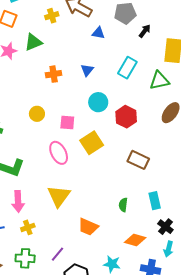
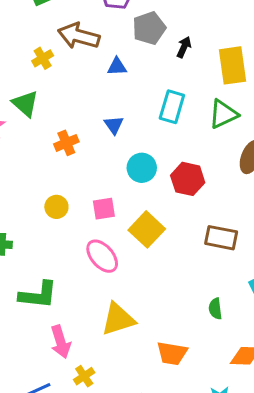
green triangle: (33, 42) -> (25, 104), turned -42
yellow triangle: (59, 196) -> (118, 319), turned 50

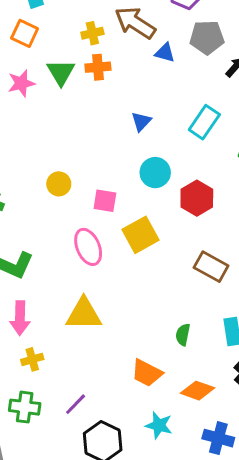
blue triangle: (117, 67) -> (165, 53), moved
orange cross: (66, 143) -> (98, 67), moved
orange trapezoid: (172, 353) -> (147, 373), moved

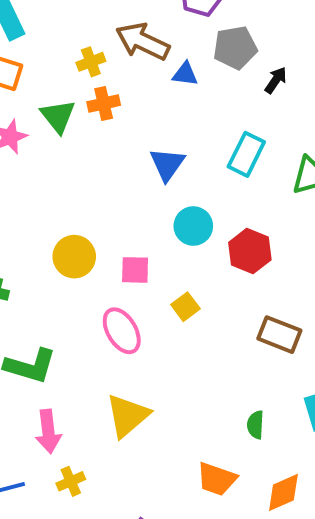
blue triangle: (141, 121) -> (167, 164), size x1.4
yellow circle: (59, 184) -> (74, 257), size x1.4
yellow square: (140, 235) -> (185, 307), size x0.6
yellow triangle: (84, 314) -> (128, 416), turned -33
orange diamond: (198, 391) -> (283, 492), turned -36

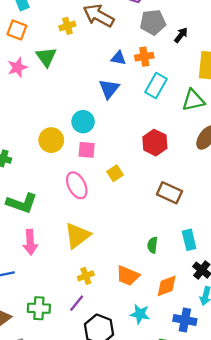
blue triangle: (185, 74) -> (118, 58), moved
black arrow: (276, 80) -> (181, 35), moved
orange cross: (104, 104) -> (144, 57), moved
cyan circle: (193, 226) -> (83, 122), moved
yellow cross: (71, 481) -> (86, 276), moved

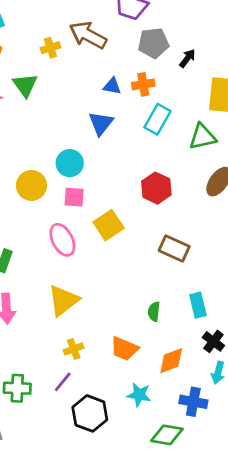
yellow square: (115, 173) -> (109, 225), size x1.5

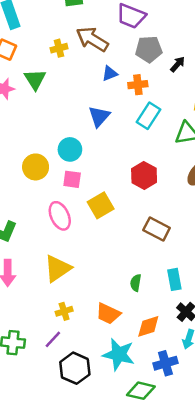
blue triangle: (112, 86) -> (110, 74), moved, turned -35
cyan star: (139, 395) -> (119, 354), size x1.5
blue cross: (193, 402) -> (165, 363), turned -30

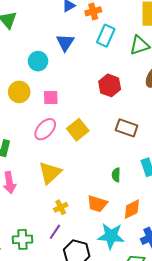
cyan circle: (70, 149) -> (38, 61), moved
yellow square: (101, 205) -> (78, 130), moved
pink ellipse: (60, 216) -> (45, 129), turned 75

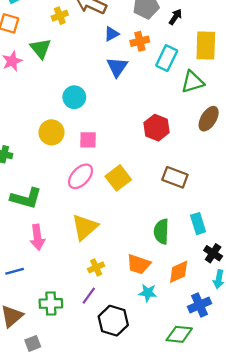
cyan rectangle: (106, 36) -> (167, 58), moved
blue triangle: (65, 42) -> (117, 67), moved
green semicircle: (116, 175) -> (161, 231), size x1.5
cyan star: (111, 236) -> (148, 293), moved, size x0.6

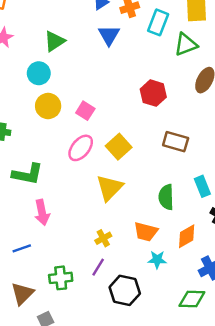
green triangle: (41, 48) -> (54, 41), moved, turned 40
cyan circle: (74, 97) -> (39, 73), moved
pink square: (88, 140) -> (85, 111), turned 36
yellow triangle: (85, 227) -> (110, 188), moved

